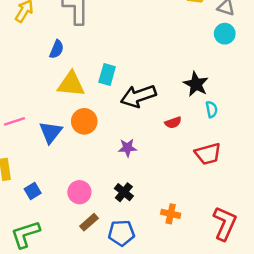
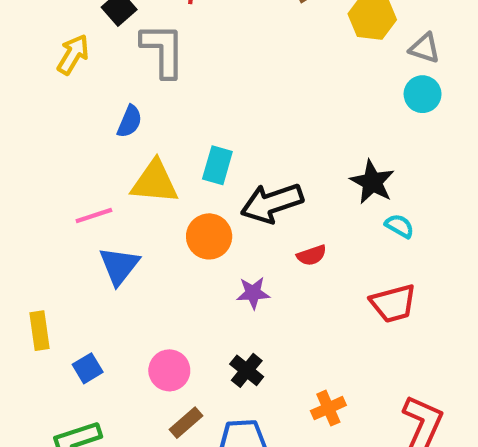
cyan semicircle: (212, 109) -> (400, 226), turned -49
pink line: (15, 121) -> (94, 216), moved
orange circle: (84, 121) -> (209, 236), moved
red semicircle: (173, 123) -> (312, 255), moved
orange cross: (171, 214) -> (328, 408), turned -36

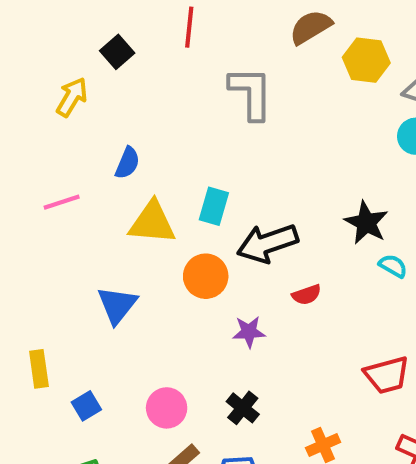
gray L-shape: (163, 50) -> (251, 93), moved
pink line: (94, 216) -> (62, 202), moved
red trapezoid: (393, 303) -> (387, 375), moved

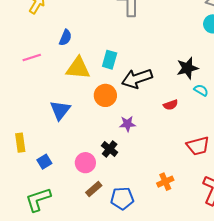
black star: (366, 223) -> (187, 68), turned 30
red semicircle: (307, 295) -> (171, 105), moved
black cross: (243, 408) -> (110, 149), moved

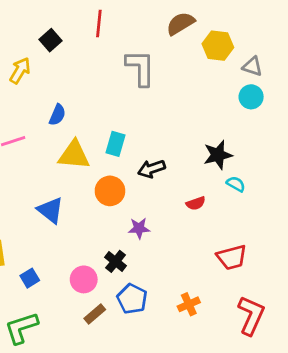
black arrow: (137, 79) -> (151, 169), size x0.7
blue triangle: (60, 110) -> (50, 210), turned -30
blue pentagon: (122, 198) -> (132, 299), moved, turned 30

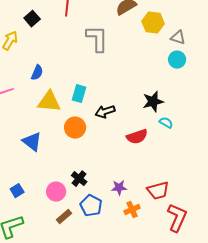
red semicircle: (196, 203) -> (137, 137), size x1.5
purple star: (139, 228) -> (119, 188), moved
red trapezoid: (232, 257) -> (158, 191), moved

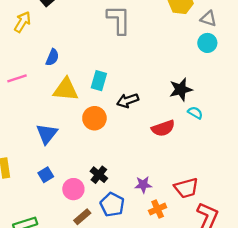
blue triangle: (32, 142) -> (47, 134), turned 30
blue square: (17, 191) -> (46, 175), moved

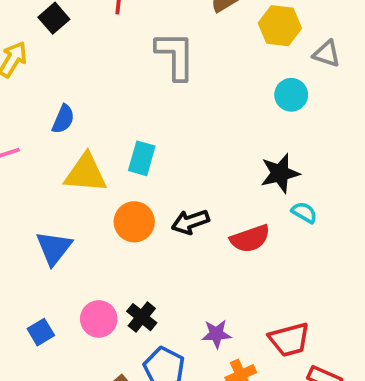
cyan circle: (207, 43) -> (291, 95), moved
black arrow: (128, 101) -> (190, 222), moved
blue square: (46, 175) -> (41, 332), moved
pink circle: (73, 189) -> (99, 319), moved

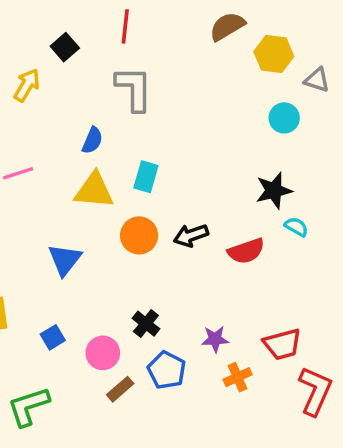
gray L-shape: (175, 56) -> (134, 89), moved
blue semicircle: (63, 119) -> (92, 140), moved
pink circle: (99, 319) -> (103, 353), moved

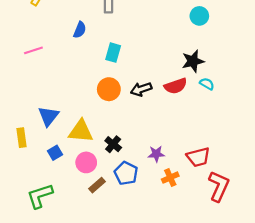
yellow triangle: (94, 191) -> (81, 131), moved
red semicircle: (246, 251) -> (176, 86), moved
blue triangle: (65, 260) -> (48, 116), moved

